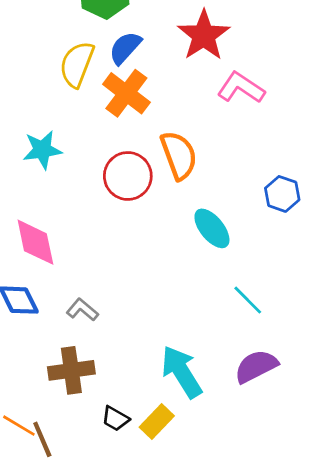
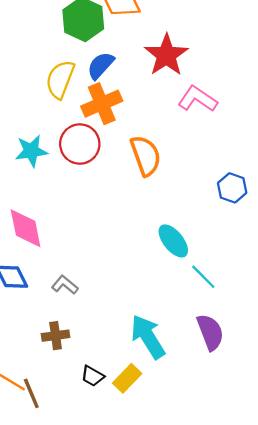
orange cross: (126, 93) -> (102, 104), turned 30
red circle: (128, 176) -> (80, 144), moved
cyan ellipse: (212, 228) -> (173, 241), moved
purple semicircle: (256, 366) -> (210, 332), turned 96
brown cross: (71, 370) -> (56, 336), size x0.7

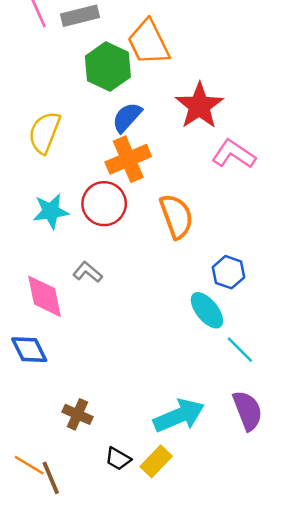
yellow semicircle: (60, 79) -> (44, 133), moved
blue hexagon: (232, 188) -> (229, 272), moved
gray L-shape: (65, 285) -> (88, 272), moved
brown cross: (56, 336) -> (77, 414), turned 32
cyan arrow: (148, 337) -> (179, 416), turned 99

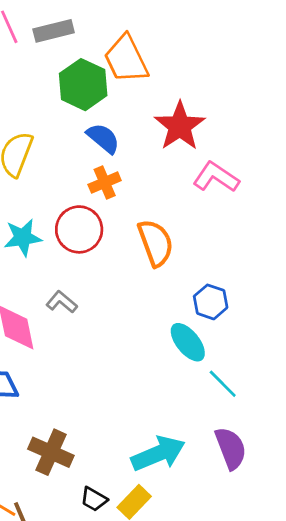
blue semicircle: (127, 117) -> (103, 138), turned 88
orange cross: (128, 159) -> (105, 182), size x0.7
brown cross: (77, 414) -> (51, 452), size x1.4

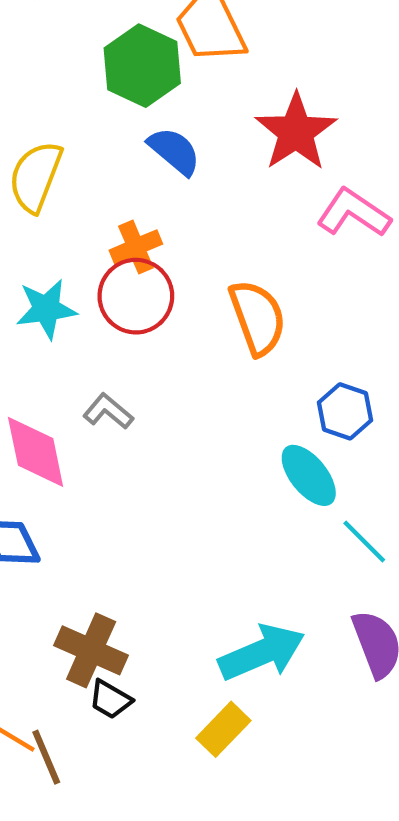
orange cross: (105, 182) -> (136, 247), moved
black trapezoid: (94, 499) -> (110, 699), moved

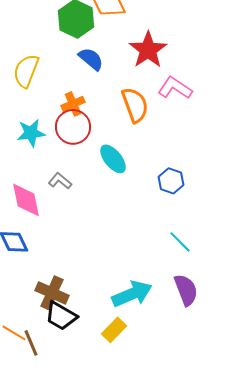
orange semicircle: (258, 317) -> (135, 105), moved
cyan ellipse: (309, 475) -> (113, 159), moved
black trapezoid: (110, 699) -> (61, 316), size x1.6

